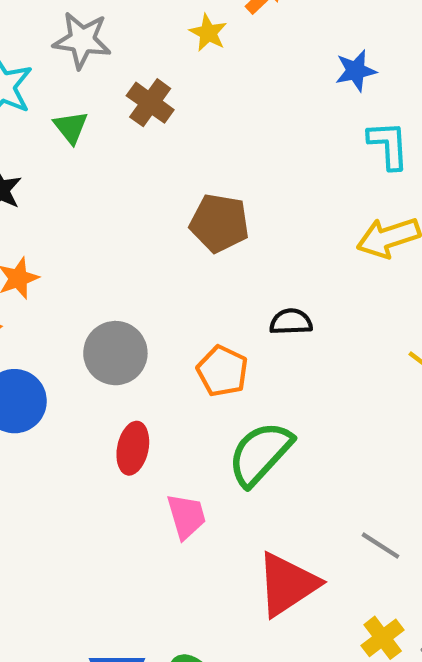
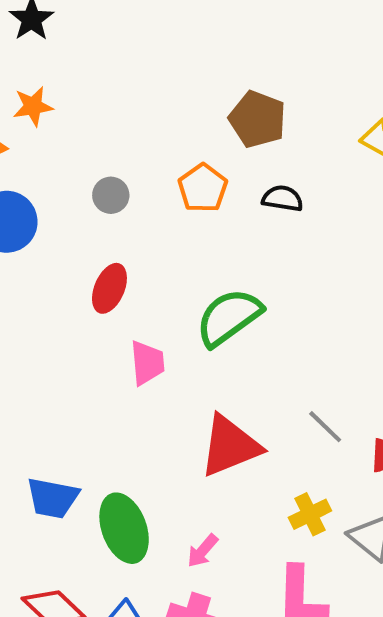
brown pentagon: (219, 223) -> (258, 119), moved
gray circle: (115, 353) -> (111, 195), size x0.6
orange pentagon: (222, 371) -> (203, 188), moved

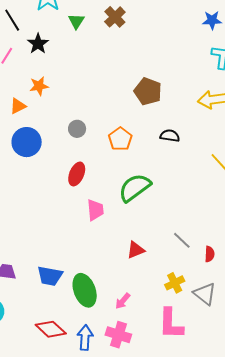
orange pentagon: (203, 188) -> (120, 139), moved
black semicircle: (282, 198) -> (170, 136), moved
red triangle: (230, 446) -> (136, 250), size x0.6

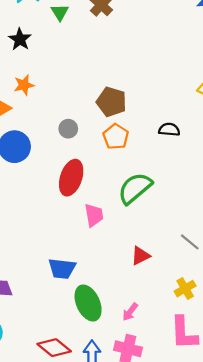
brown pentagon: (148, 91) -> (111, 102), moved
red ellipse: (77, 174) -> (71, 178), size x1.4
blue trapezoid: (50, 276) -> (62, 269), moved

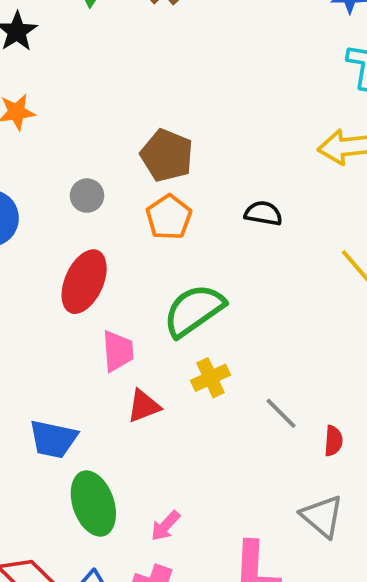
red triangle: (140, 256) -> (144, 406), moved
yellow cross: (185, 289) -> (211, 378), moved

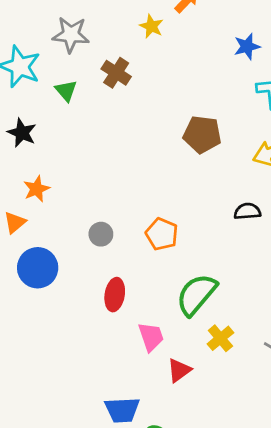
brown pentagon: (167, 155) -> (202, 134), moved
black semicircle: (263, 213) -> (247, 211), moved
red ellipse: (84, 282) -> (115, 295), size x0.7

